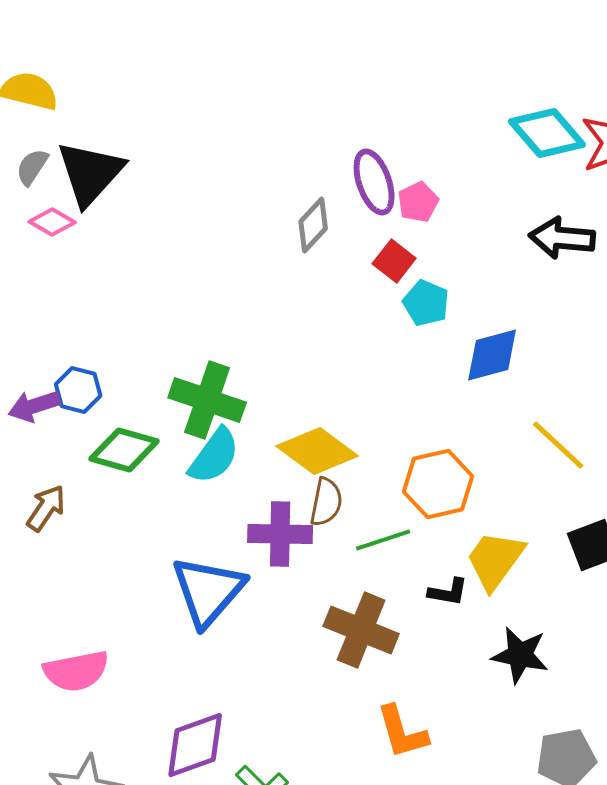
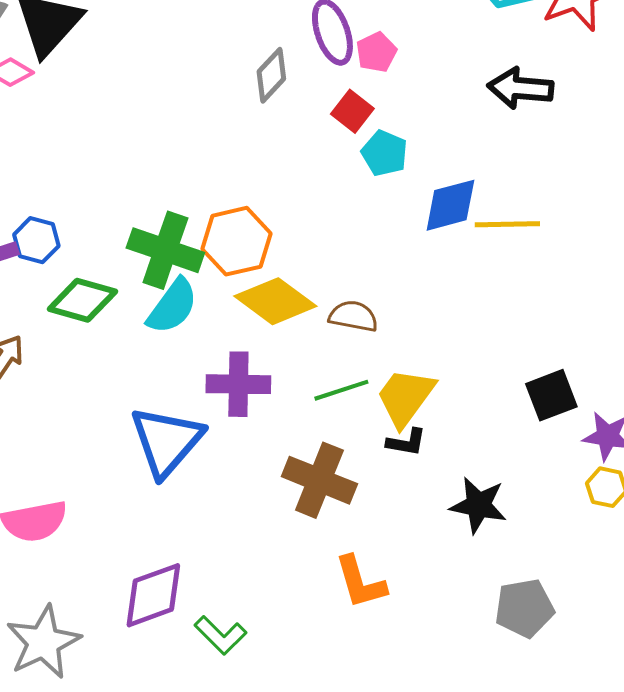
yellow line: (558, 445) -> (507, 224), moved, turned -44
orange hexagon: (438, 484) -> (236, 241), moved
brown semicircle: (326, 502) -> (353, 316), moved, turned -90
yellow trapezoid: (495, 560) -> (405, 397), moved

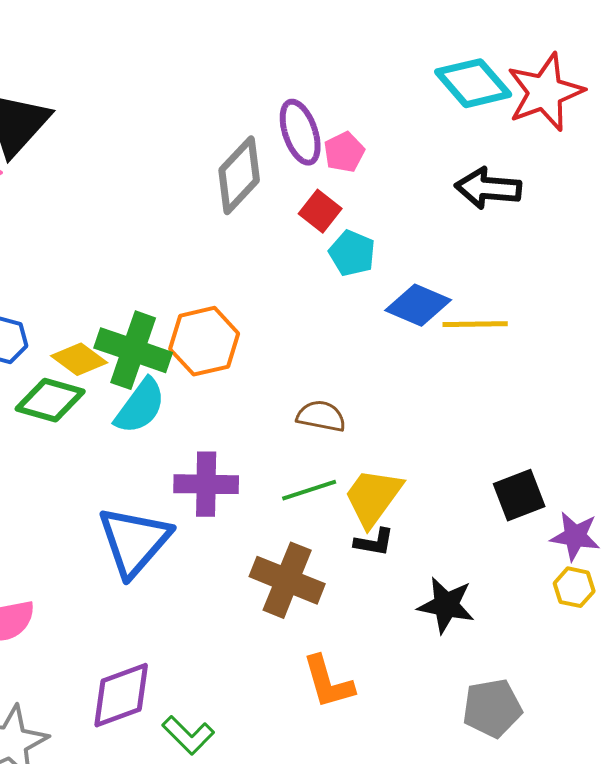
gray diamond: (271, 75) -> (239, 175), size x1.4
blue diamond: (450, 205) -> (418, 305), turned 38
yellow diamond: (275, 301) -> (79, 359), moved, size x0.7

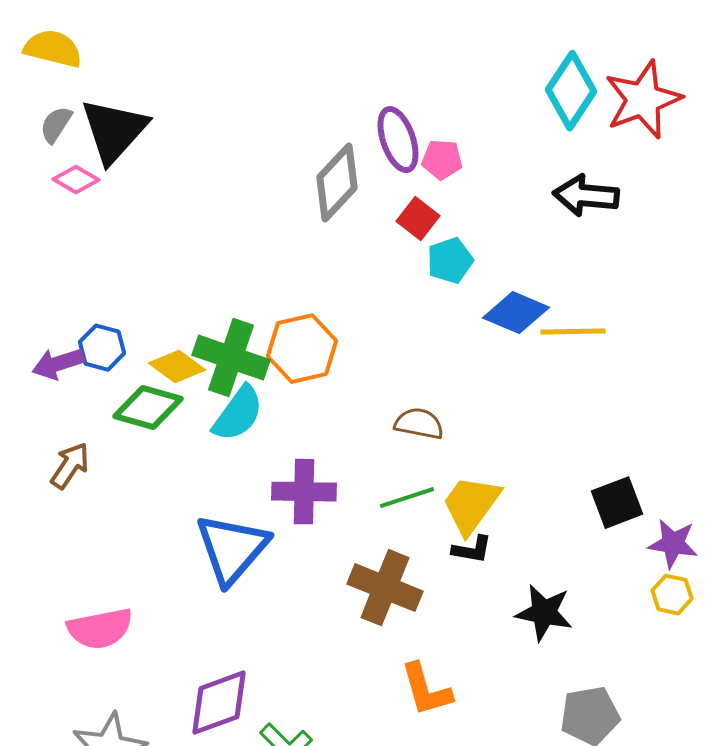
cyan diamond: (473, 83) -> (571, 91), turned 74
pink pentagon: (344, 152) -> (442, 160), turned 30
cyan pentagon: (352, 253) -> (450, 261), turned 30

